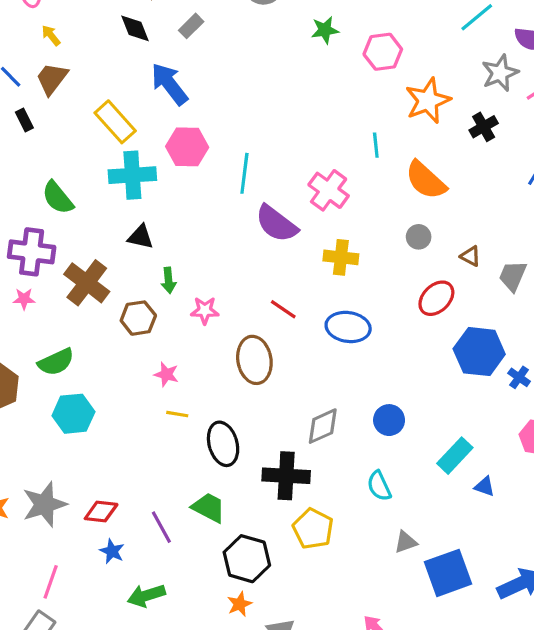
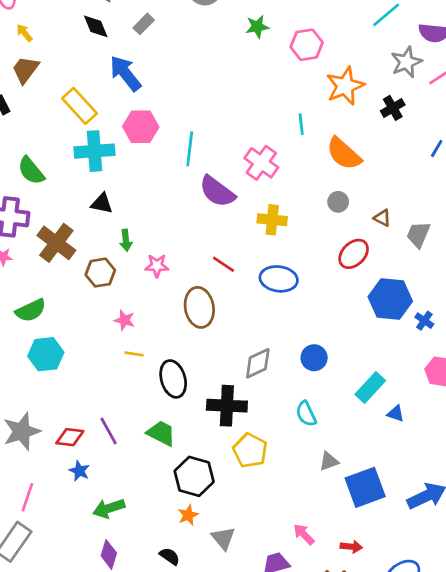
purple line: (161, 527) -> (109, 431), moved

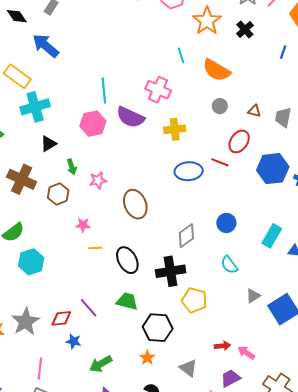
pink hexagon: (141, 127) -> (93, 124), moved
black triangle: (102, 204) -> (48, 144), turned -30
red line: (223, 264) -> (220, 162), moved
orange star: (188, 515) -> (147, 358), moved
red arrow: (351, 547) -> (223, 346), moved

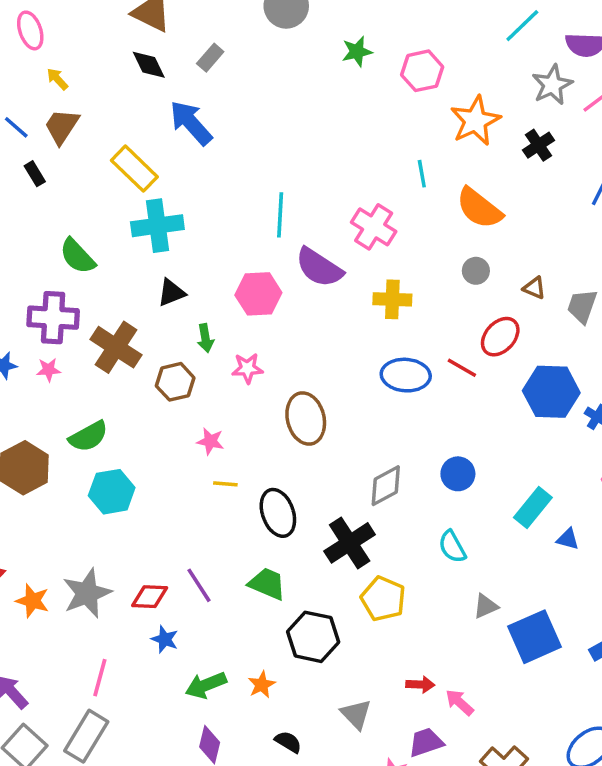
pink hexagon: (93, 124) -> (258, 294), moved
black cross: (171, 271) -> (350, 543), turned -32
orange star: (147, 358) -> (262, 685), moved

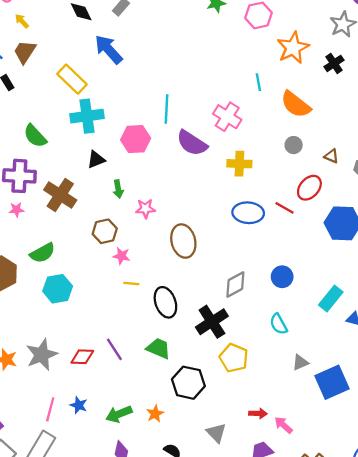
pink hexagon: (258, 294) -> (136, 139), moved
brown hexagon: (175, 382) -> (105, 231), moved
blue star: (165, 639) -> (79, 405), moved

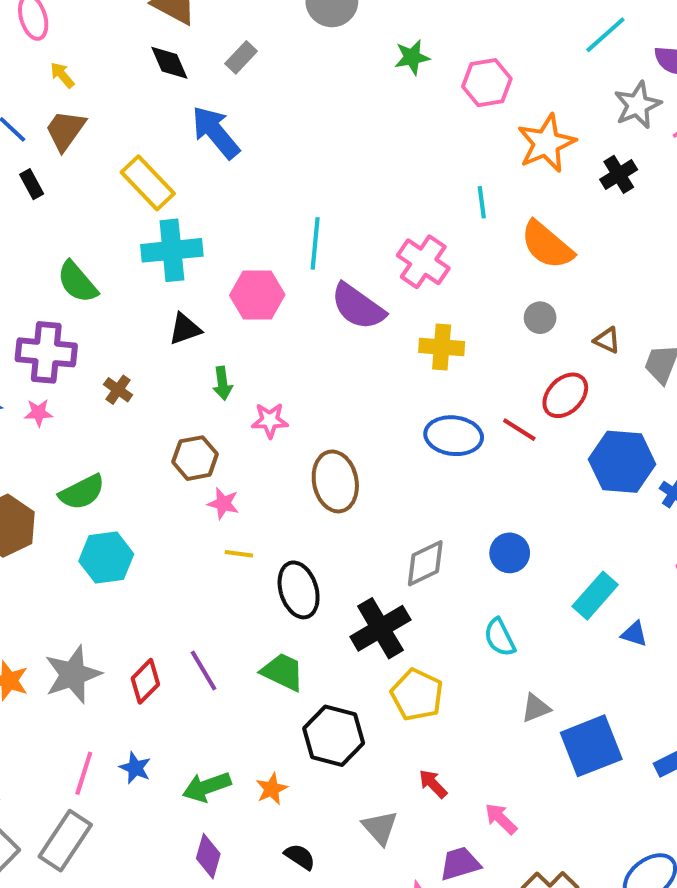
brown cross: (60, 195) -> (118, 390), size x0.5
red diamond: (82, 357) -> (145, 681), turned -50
red arrow: (258, 413) -> (433, 784), moved, turned -138

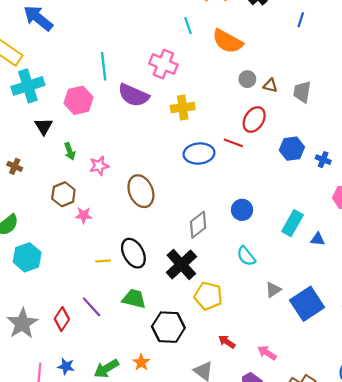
gray circle: (540, 318) -> (247, 79), moved
black triangle: (185, 329) -> (44, 126), turned -30
blue hexagon: (622, 462) -> (292, 149), size x0.7
yellow line: (239, 554) -> (103, 261), moved

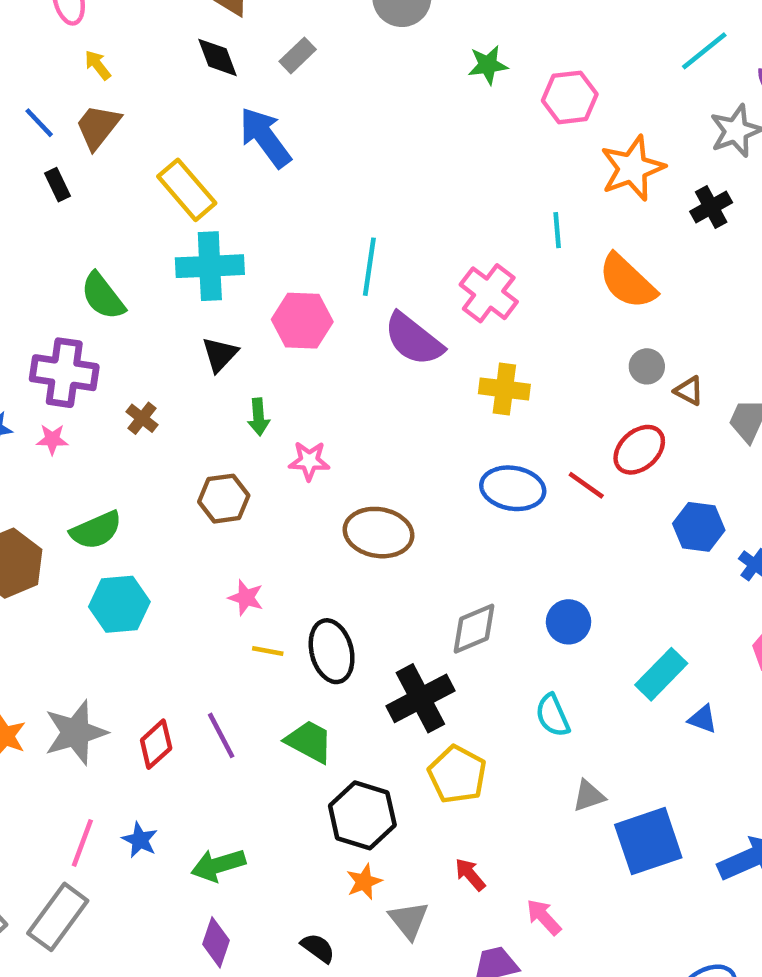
brown ellipse: (141, 191) -> (379, 533), turned -72
pink star: (84, 215) -> (246, 598), moved
orange star: (141, 362) -> (364, 882), moved

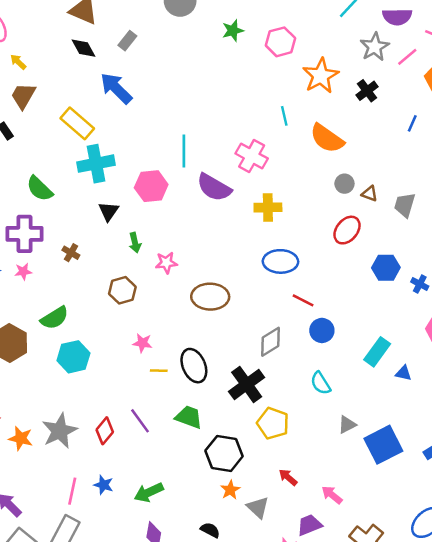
red line: (586, 485) -> (303, 300), moved

